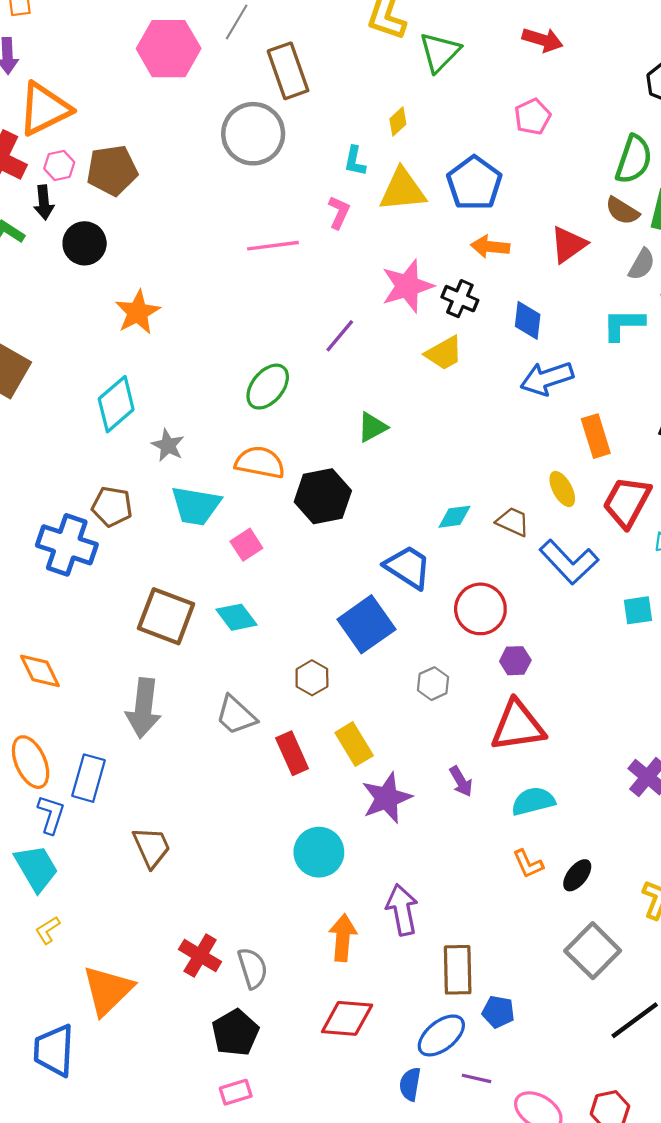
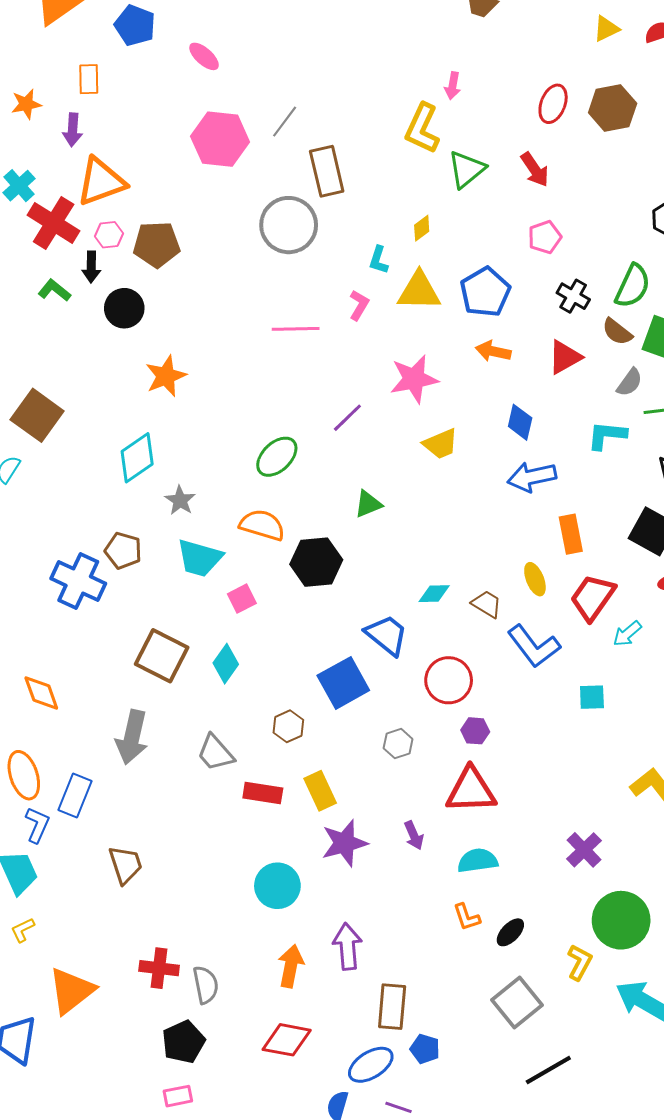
red arrow: (543, 40) -> (535, 170), moved, turned 33
black cross: (460, 299) -> (573, 296), moved
cyan diamond: (237, 617) -> (226, 664), turned 66
red rectangle: (292, 753) -> (263, 793), turned -63
red cross: (200, 956) -> (159, 968), turned -30

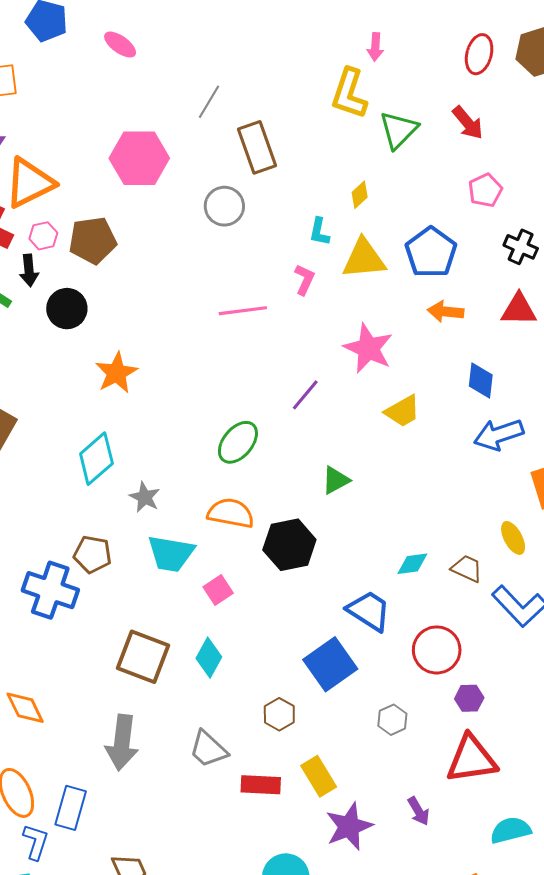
pink hexagon: (220, 139) -> (139, 158), moved
gray circle: (289, 225) -> (224, 206), size x0.7
red triangle: (565, 357) -> (519, 310), turned 36
pink star: (414, 379) -> (368, 348), turned -30
cyan semicircle: (478, 861) -> (511, 830), moved

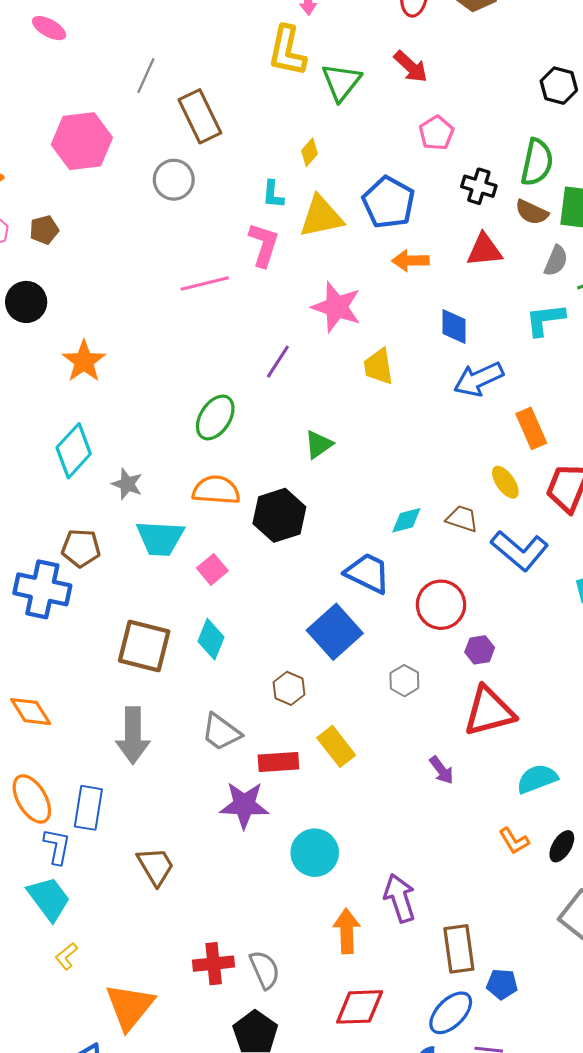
brown pentagon: (93, 240) -> (44, 230), size x0.6
pink L-shape: (305, 280) -> (264, 245), size x1.4
yellow trapezoid: (403, 411) -> (378, 367), turned 117
purple star: (349, 826) -> (244, 805), moved, turned 30

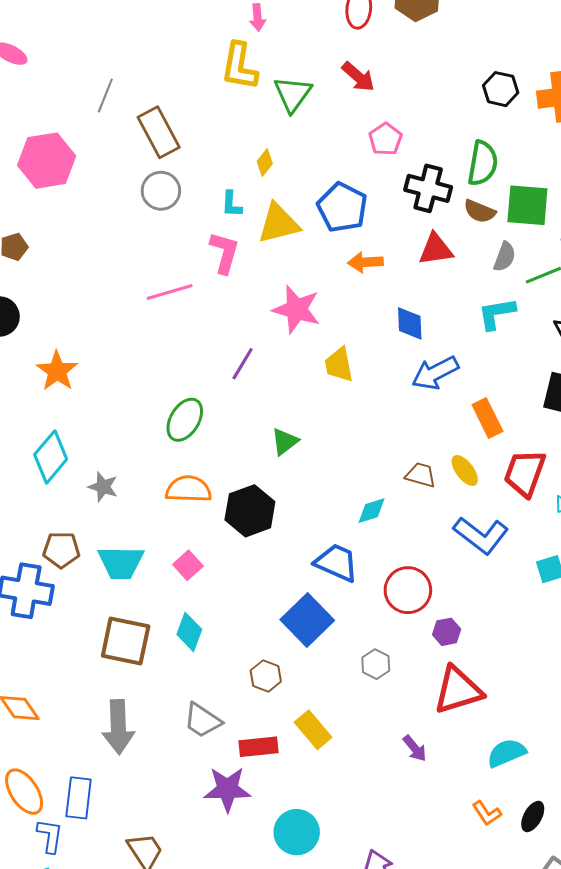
gray circle: (174, 180) -> (161, 191), moved
black cross: (479, 186) -> (428, 188), size x1.4
brown trapezoid: (462, 519) -> (421, 475), moved
cyan trapezoid: (160, 538) -> (121, 563), moved

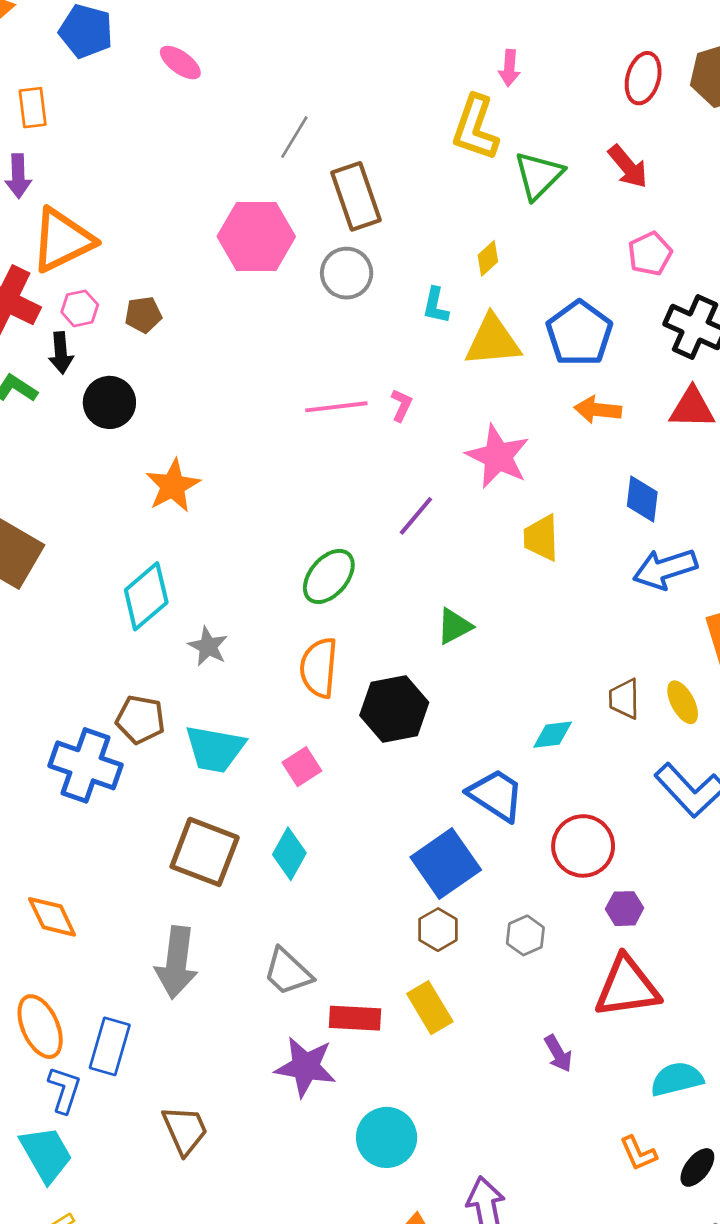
pink hexagon: (47, 161) -> (256, 237), moved
pink L-shape: (224, 253) -> (401, 405), moved, size x0.6
brown trapezoid: (421, 475) -> (624, 699), turned -116
orange semicircle: (188, 489) -> (319, 668), turned -96
brown hexagon: (266, 676) -> (438, 930), moved

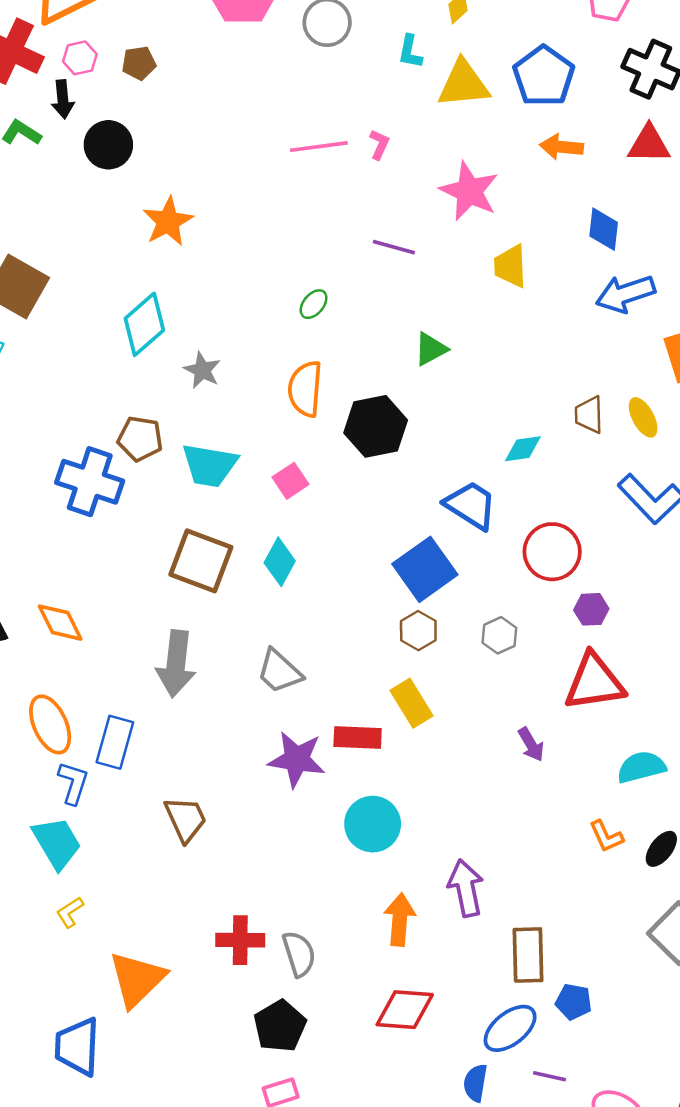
purple line: (416, 516) -> (394, 247), turned 66
green ellipse: (329, 576) -> (314, 304), size x0.6
red rectangle: (355, 1018) -> (358, 737), moved

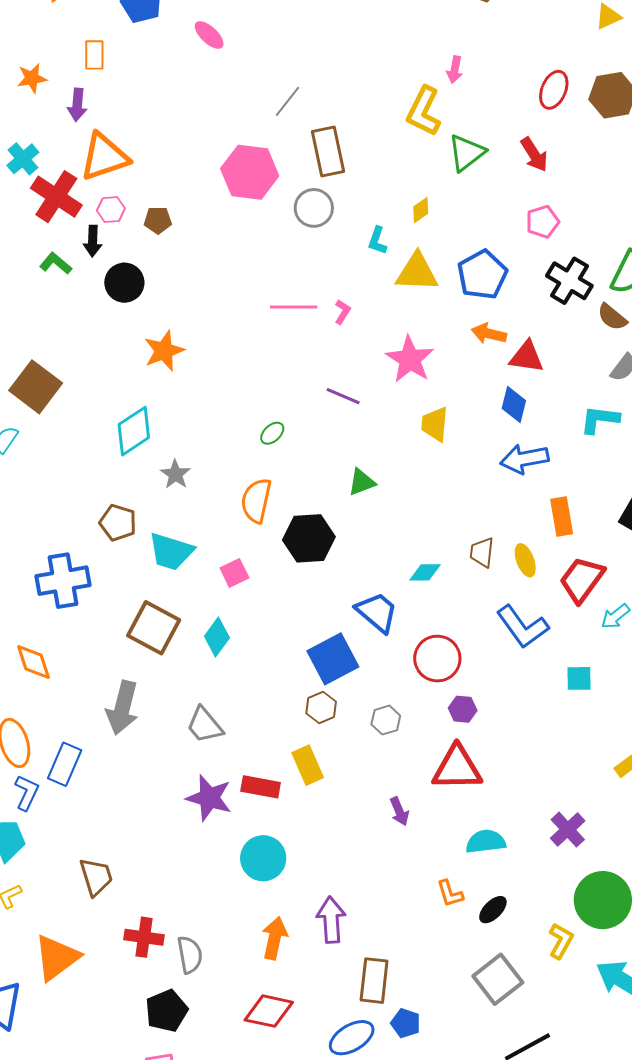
red triangle: (649, 144) -> (527, 357), moved
blue cross: (90, 482) -> (63, 581), moved, turned -36
brown trapezoid: (186, 819) -> (96, 877), moved

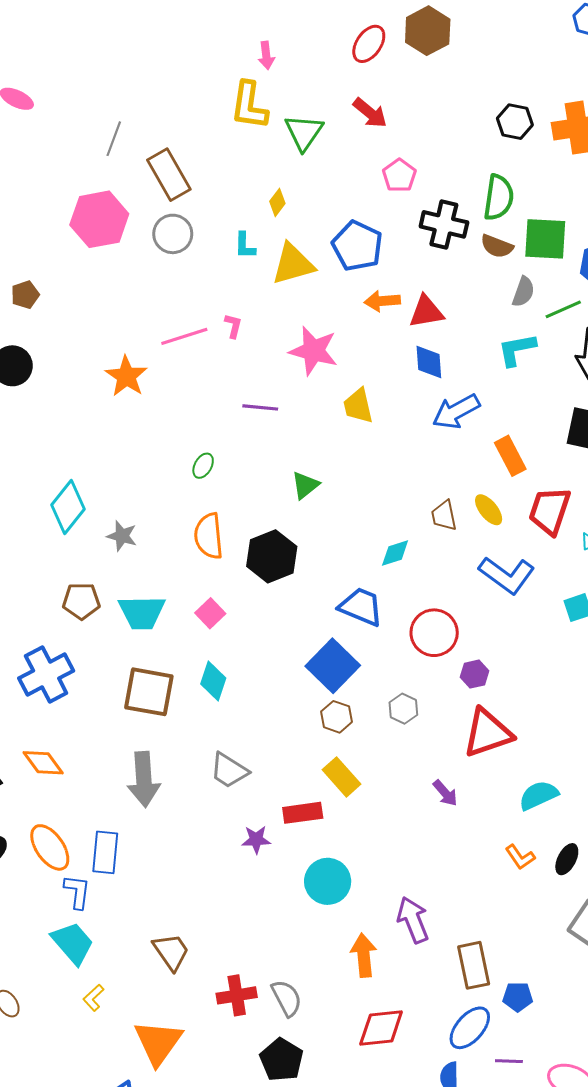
red ellipse: (554, 90) -> (369, 44), turned 30
orange star: (164, 351) -> (126, 376), moved
purple star: (209, 798) -> (256, 840), size x0.6

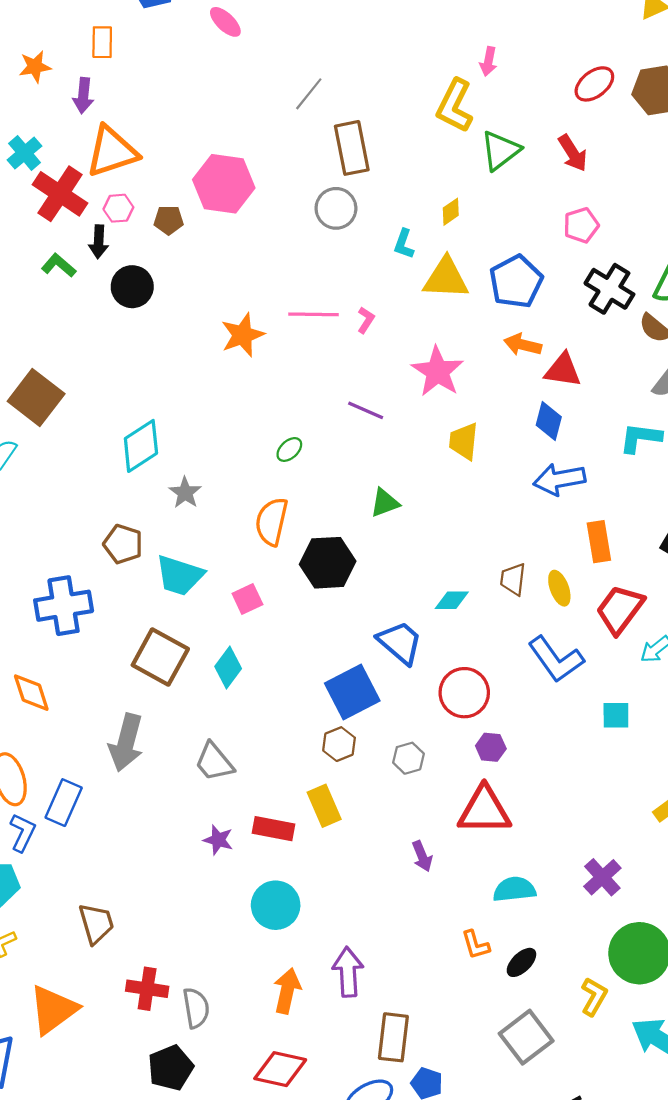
pink hexagon: (99, 219) -> (224, 184), moved

